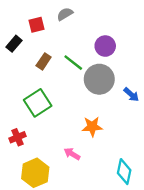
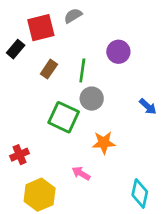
red square: (36, 25) -> (41, 28), size x1.5
green line: (73, 63) -> (82, 70), turned 60
gray circle: (99, 79) -> (92, 99), moved, size x0.7
green square: (38, 103) -> (64, 117), moved, turned -32

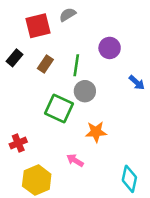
black rectangle: (16, 49) -> (14, 58), moved
blue arrow: (148, 107) -> (137, 83), moved

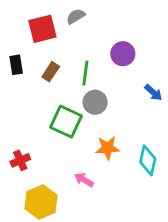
black rectangle: (14, 58) -> (16, 65), turned -49
cyan diamond: (129, 179) -> (148, 160), moved

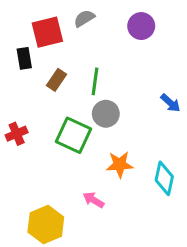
purple circle: (123, 54) -> (141, 26), moved
black rectangle: (16, 65) -> (24, 58), moved
red cross: (20, 160) -> (17, 134), moved

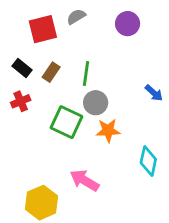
black rectangle: (24, 58) -> (22, 68), moved, turned -42
red cross: (17, 134) -> (21, 101), moved
orange star: (120, 165) -> (108, 130), moved
pink arrow: (94, 200) -> (84, 180), size x1.5

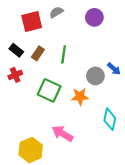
gray circle: (96, 103) -> (95, 76), moved

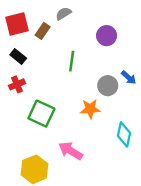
purple circle: (94, 17) -> (107, 36), moved
red square: (32, 21) -> (17, 24), moved
brown rectangle: (38, 53) -> (43, 31), moved
green square: (49, 90) -> (41, 114), moved

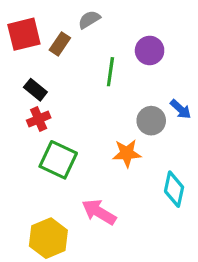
black rectangle: (18, 57) -> (35, 90), moved
green line: (72, 61) -> (110, 72), moved
red cross: (17, 84) -> (39, 119), moved

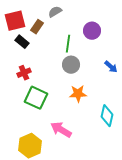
black rectangle: (35, 90) -> (22, 42), moved
gray circle: (151, 121) -> (71, 65), moved

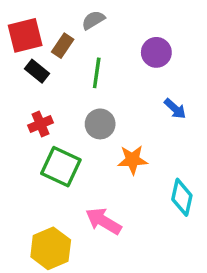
green line: (68, 44) -> (97, 73), moved
gray circle: (71, 65) -> (100, 124), moved
blue arrow: (111, 67) -> (175, 109), moved

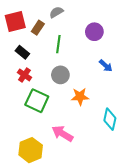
black rectangle: (37, 71) -> (22, 52), moved
red cross: (40, 124) -> (24, 75), turned -32

